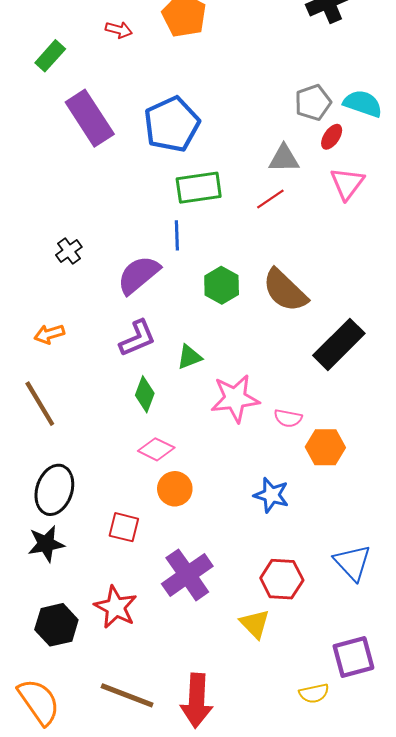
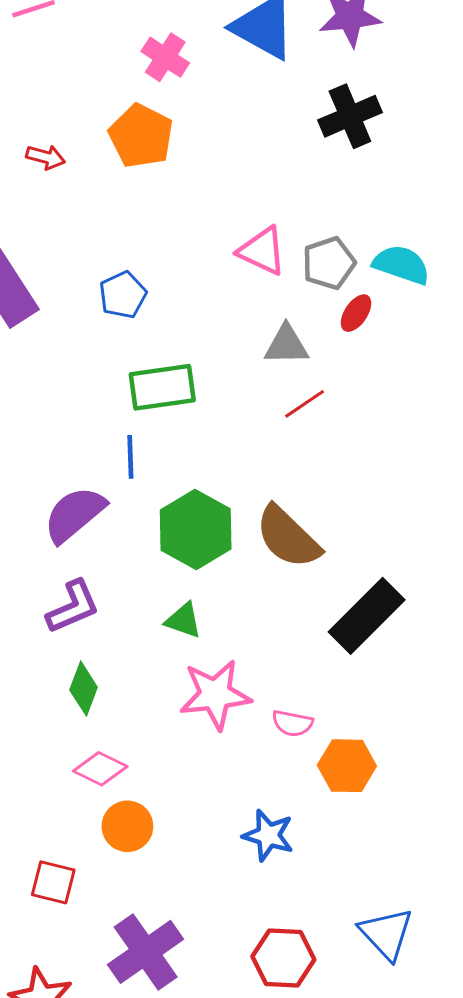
blue pentagon: (172, 124) -> (123, 295), size x0.6
pink triangle: (347, 183) -> (262, 251), moved, turned -42
red line: (270, 199) -> (305, 404), moved
green hexagon: (222, 285) -> (196, 530), size x1.4
green triangle: (189, 357) -> (183, 620), moved, turned 40

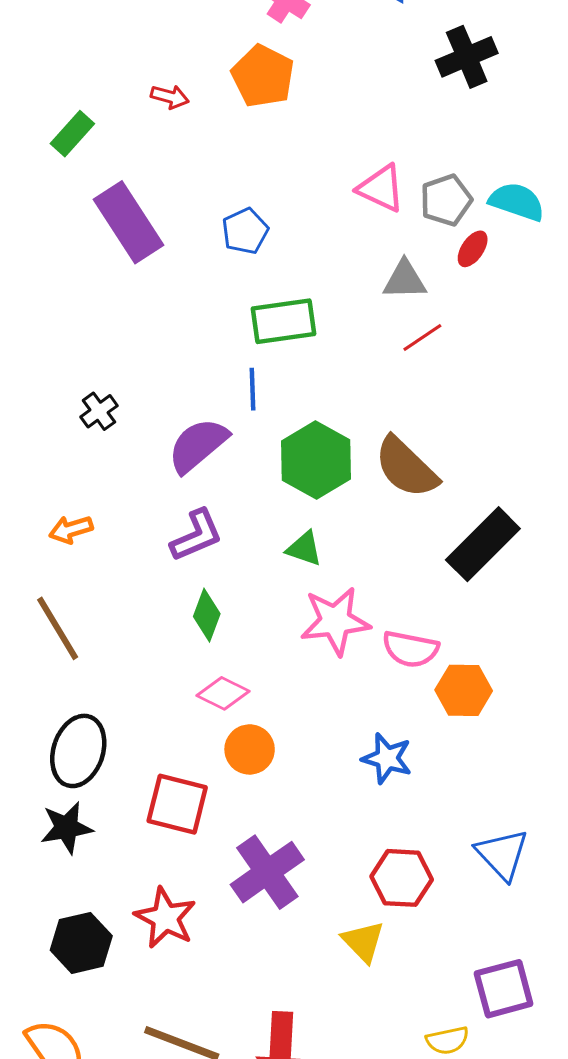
pink semicircle: (292, 723) -> (411, 649), size x1.4
red square: (53, 882) -> (177, 804), size x1.4

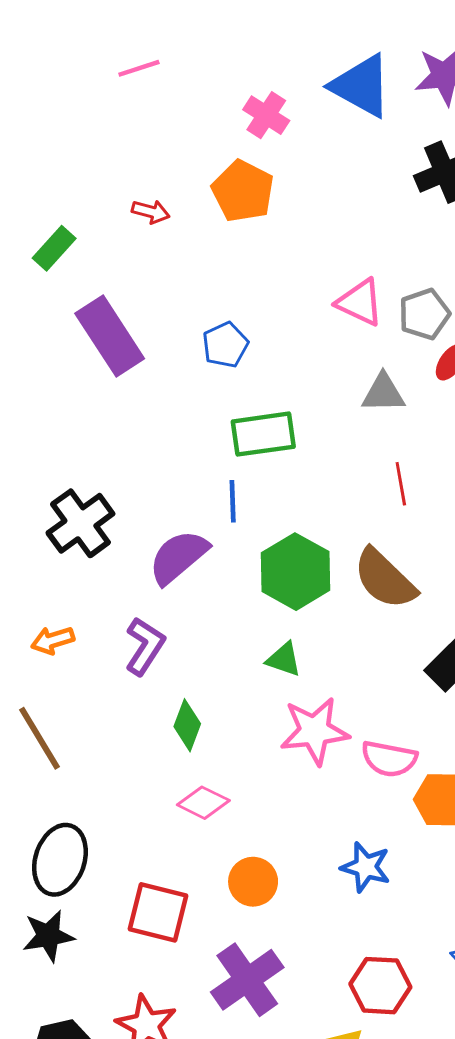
red line: (422, 337) -> (401, 484), moved, turned -66
black cross: (99, 411) -> (80, 523), size x1.8
purple L-shape: (196, 535) -> (145, 646), moved, turned -34
orange circle: (250, 749) -> (253, 882), moved

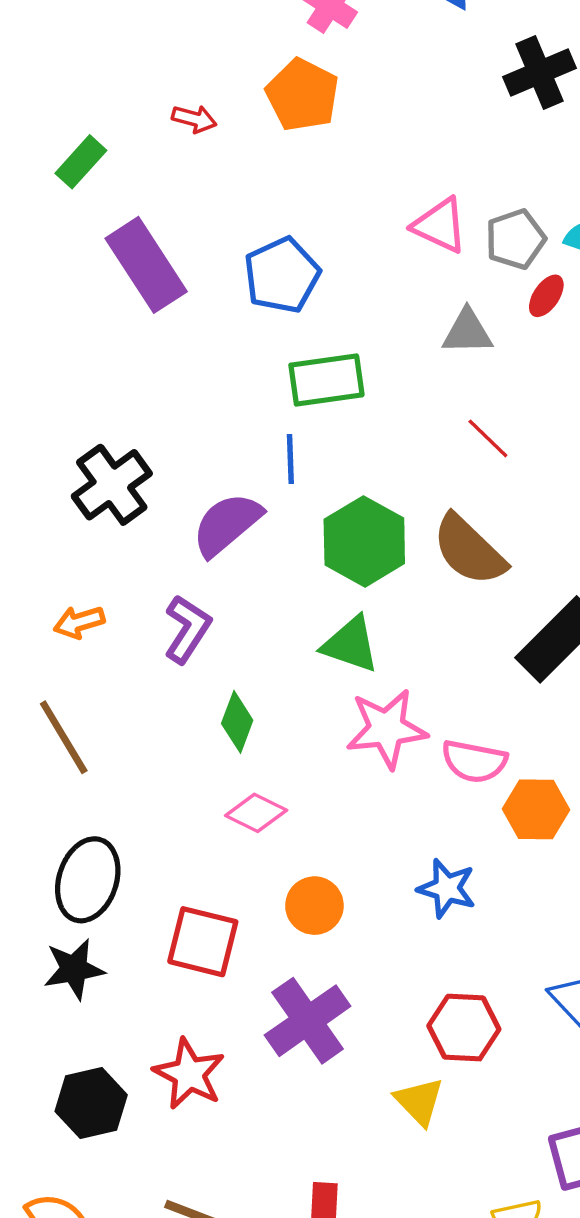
blue pentagon: (225, 345) -> (282, 275), size x1.4
red line: (401, 484) -> (488, 438), turned -36
green triangle: (284, 659) -> (351, 645), size x1.4

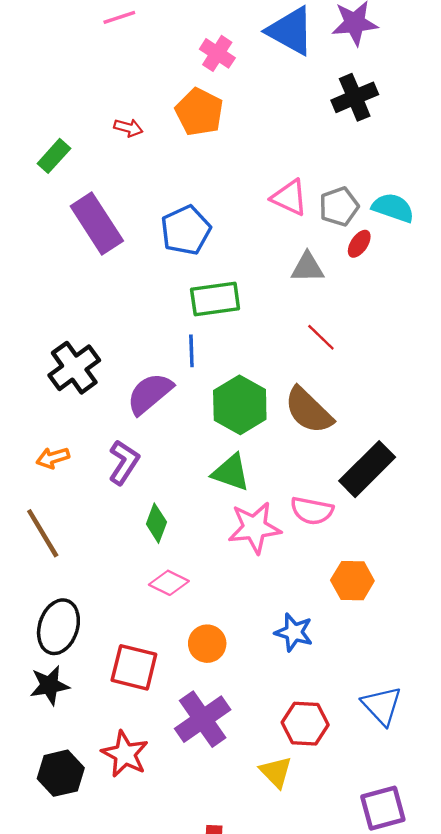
pink semicircle: (474, 761) -> (312, 511), moved

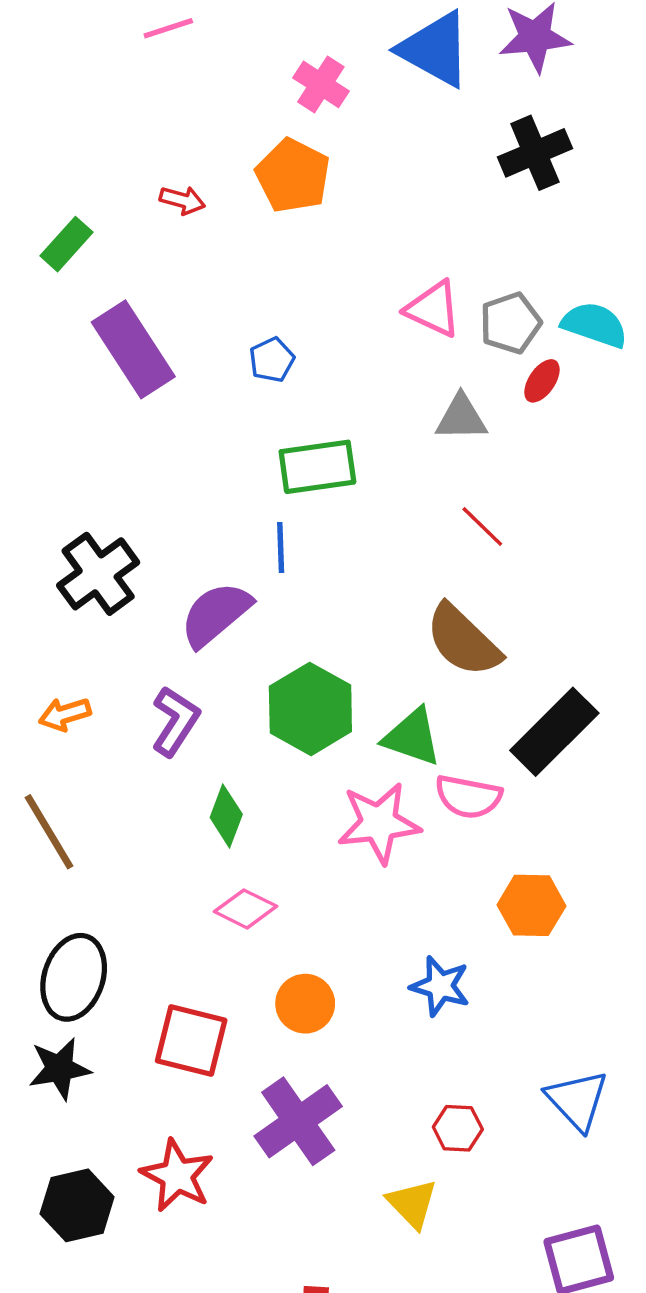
blue pentagon: (186, 230) -> (272, 360), size x0.6
green hexagon: (240, 405) -> (310, 709), moved
green triangle: (231, 472) -> (412, 737), moved
red hexagon: (305, 724) -> (458, 1128), size x0.7

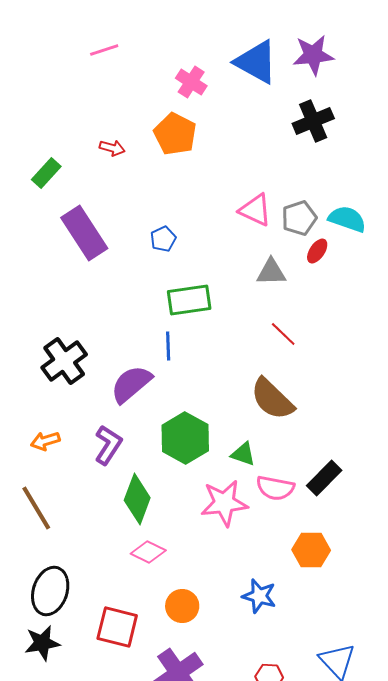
black rectangle: (554, 732) -> (324, 478), moved, size x0.7
green triangle: (412, 737) -> (243, 454), size x0.7
green diamond: (226, 816) -> (137, 499), size x1.4

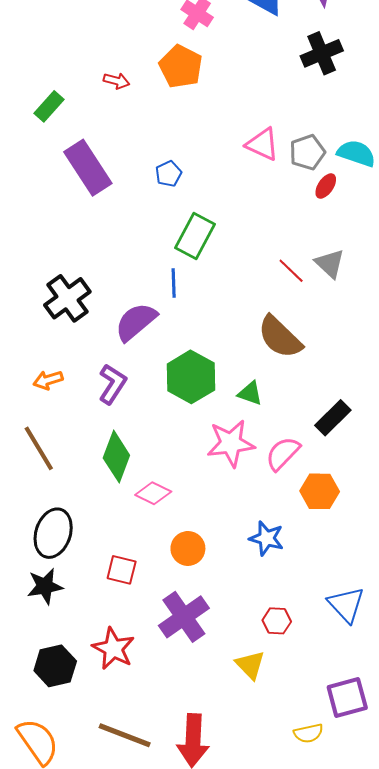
gray triangle: (271, 272) -> (330, 264), moved, turned 44
green rectangle: (189, 300) -> (195, 236), turned -54
pink semicircle: (275, 488) -> (283, 454), moved, turned 123
green diamond: (137, 499) -> (116, 457), moved
red square: (117, 627) -> (122, 570), size x0.7

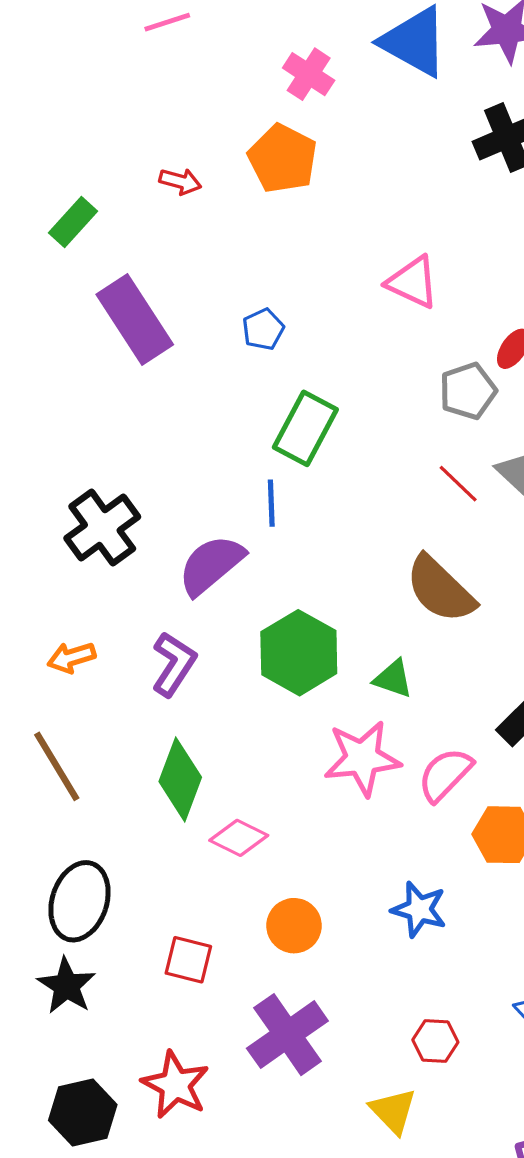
gray pentagon: (307, 152) -> (468, 391), moved
black star: (45, 586) -> (66, 986), turned -30

